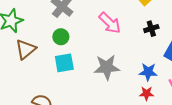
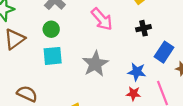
gray star: (107, 67) -> (95, 64), turned -30

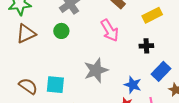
cyan square: (53, 56) -> (55, 85), moved

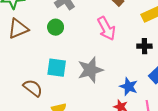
cyan square: (55, 85) -> (57, 68), moved
brown semicircle: (28, 86) -> (33, 88), moved

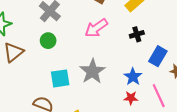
pink arrow: (106, 28) -> (96, 28), turned 100
blue star: (129, 87) -> (133, 77), turned 30

